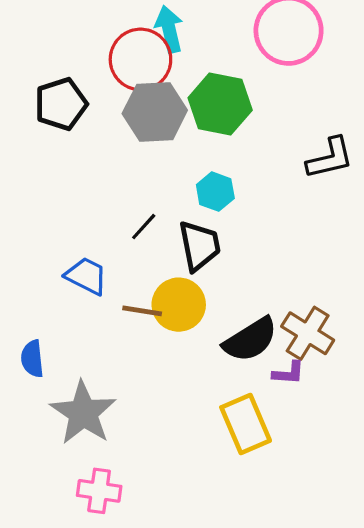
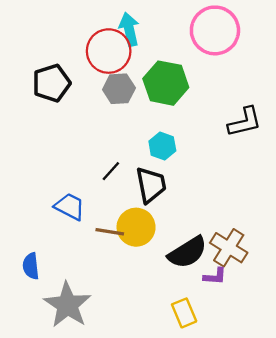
gray hexagon: (155, 112) -> (119, 89), size x0.7
yellow rectangle: (246, 424) -> (184, 313), size x0.7

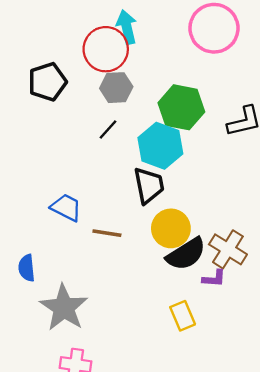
green hexagon: (166, 83) -> (181, 107), moved
cyan hexagon: (162, 146) -> (160, 146), size x1.6
black line: (111, 171) -> (108, 129), moved
yellow circle: (136, 227) -> (171, 228), moved

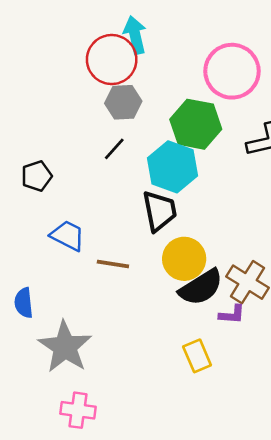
pink circle: (214, 28) -> (232, 71), moved
black pentagon: (48, 82) -> (37, 176), moved, size x0.7

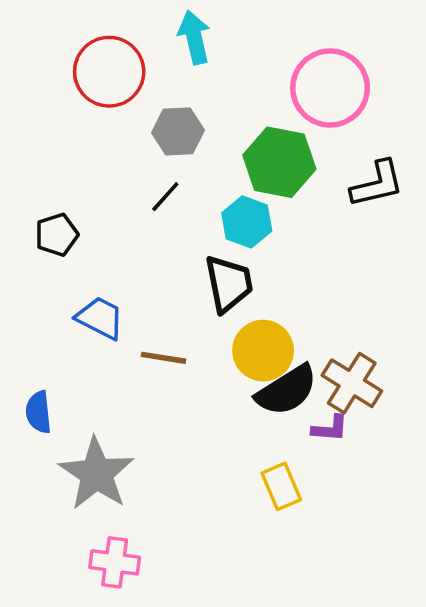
red circle: (112, 60) -> (109, 72), moved
cyan hexagon: (172, 167) -> (247, 222), size x0.7

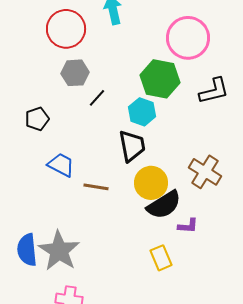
gray hexagon: (178, 131) -> (75, 73), moved
brown cross: (352, 383) -> (205, 172), moved
blue semicircle: (39, 412) -> (27, 250), moved, size x1.4

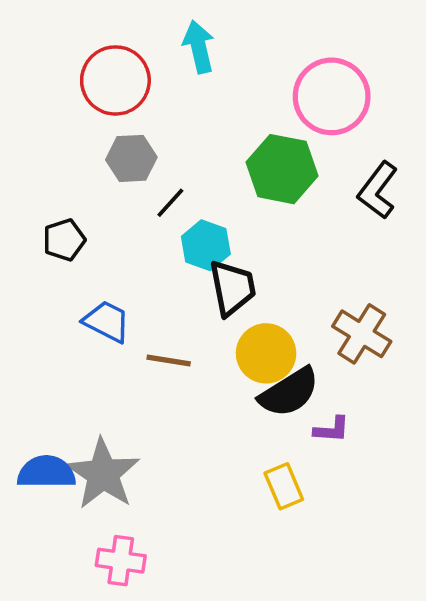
black L-shape: (214, 91) -> (378, 190), turned 140
cyan hexagon: (142, 112) -> (206, 245), moved
blue semicircle: (27, 250) -> (46, 472), turned 96

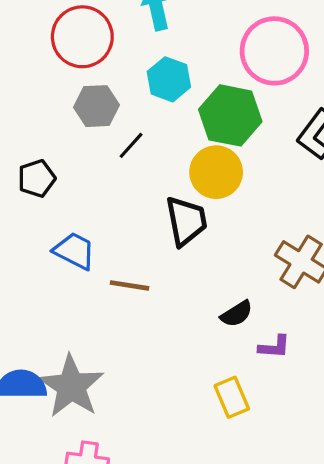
cyan hexagon: (206, 245) -> (169, 79), moved
yellow circle: (266, 353) -> (216, 172), moved
black semicircle: (289, 392) -> (237, 314), size x0.6

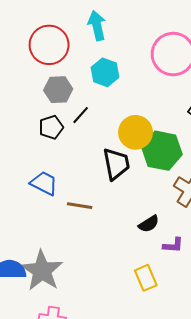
green hexagon: (230, 115) -> (162, 151), moved
black pentagon: (37, 178) -> (51, 127), moved

